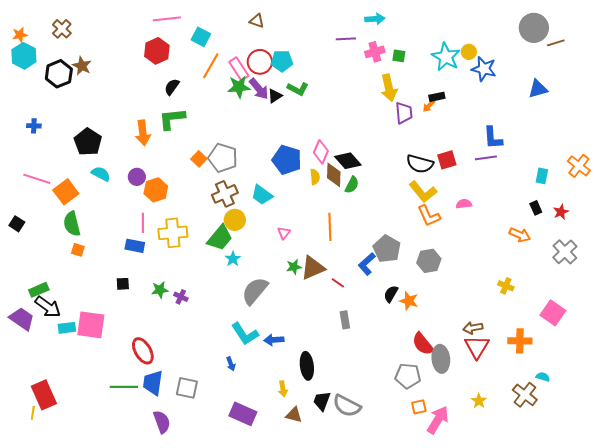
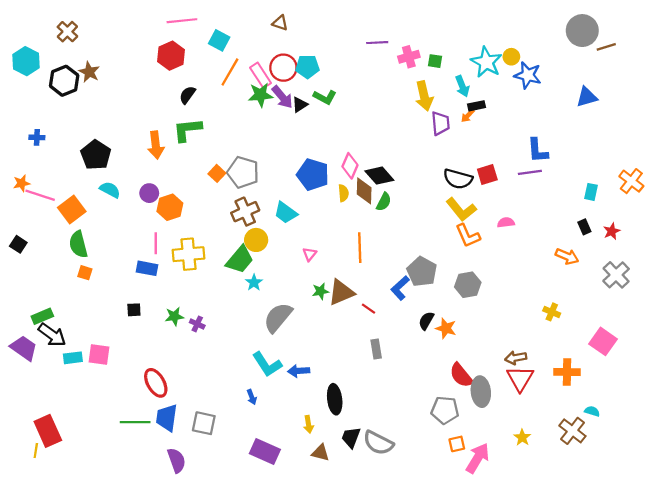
cyan arrow: (375, 19) -> (462, 86), moved, turned 72
orange star: (20, 35) -> (22, 183), moved
pink square: (91, 325) -> (99, 355), size x0.7

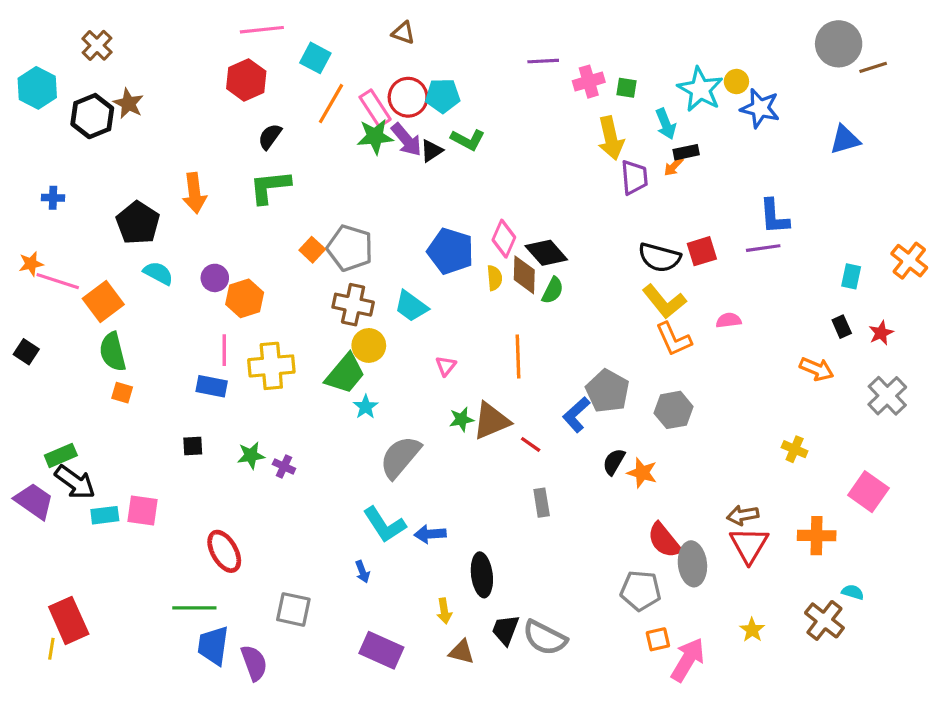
orange arrow: (156, 145) -> (194, 193), moved
brown cross: (245, 212) -> (353, 305), turned 36
blue trapezoid: (167, 418) -> (213, 646), moved

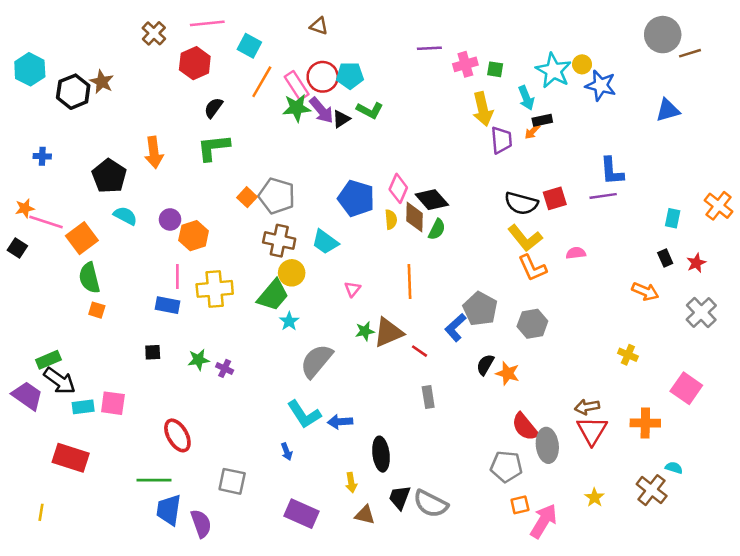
brown cross: (97, 45) -> (154, 33), moved
black square: (26, 352) -> (17, 248), moved
red rectangle: (69, 620) -> (71, 458), moved, turned -48

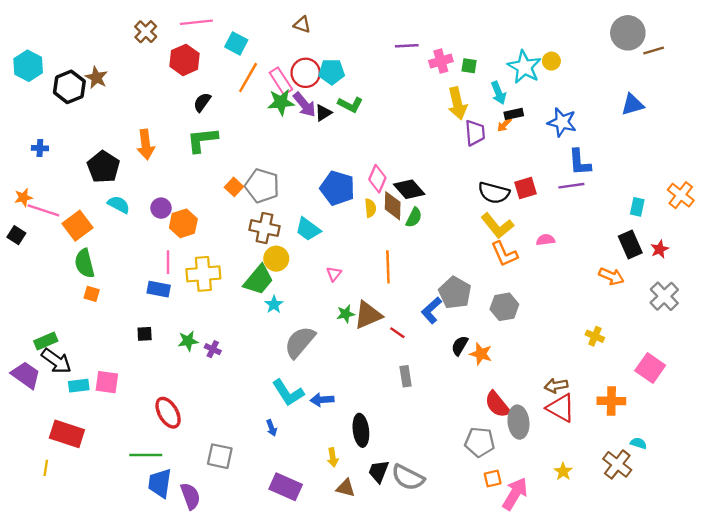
blue star: (601, 85) -> (562, 122), moved
black rectangle: (665, 258) -> (630, 245), size x1.6
red triangle: (592, 430) -> (561, 408), turned -32
yellow line: (41, 512) -> (46, 468), moved

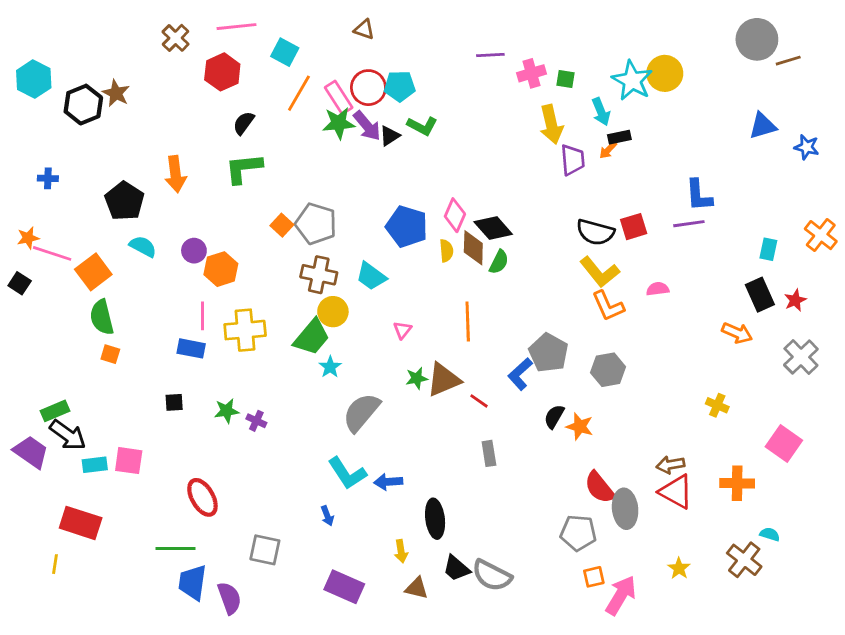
yellow circle: (551, 61) -> (665, 73), size x1.6
blue star: (562, 122) -> (807, 147), moved, size x0.7
black trapezoid: (379, 471) -> (456, 568), turned -70

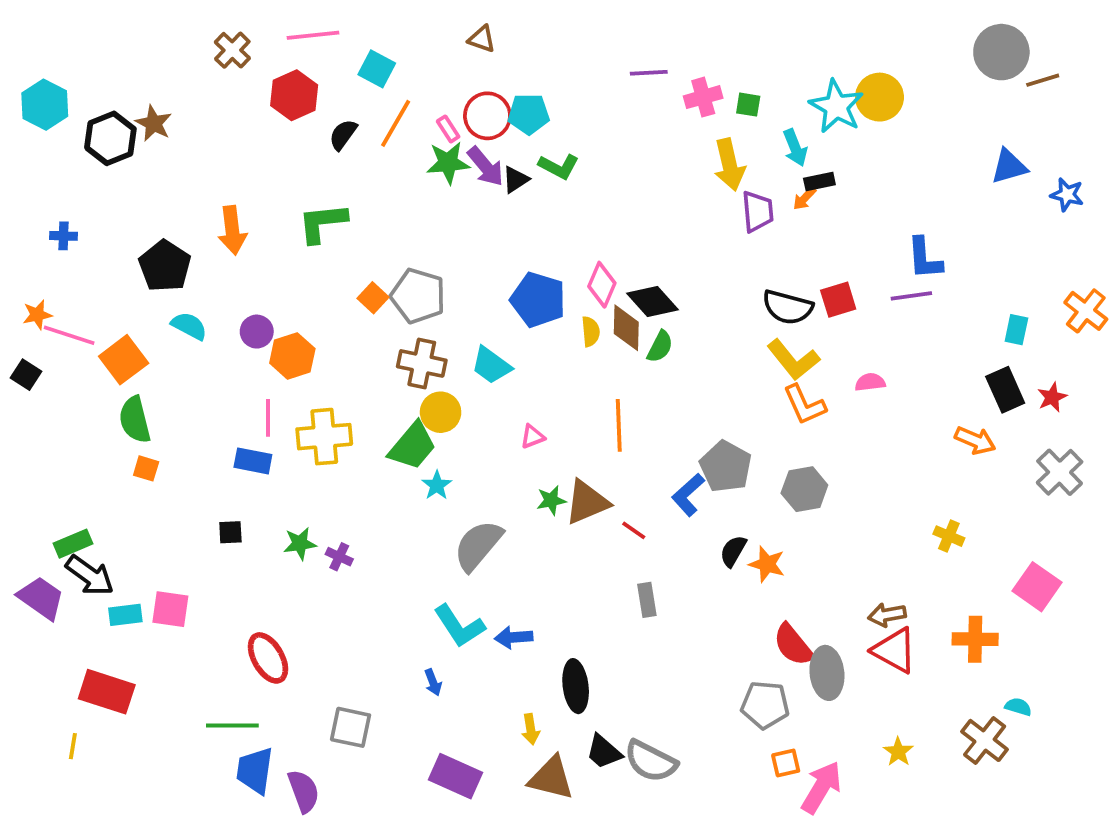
pink rectangle: (339, 97) -> (448, 129), size x0.6
black semicircle: (244, 123) -> (343, 135), moved
pink triangle: (402, 330) -> (532, 437), turned 30
brown triangle: (417, 588) -> (551, 778), size x1.5

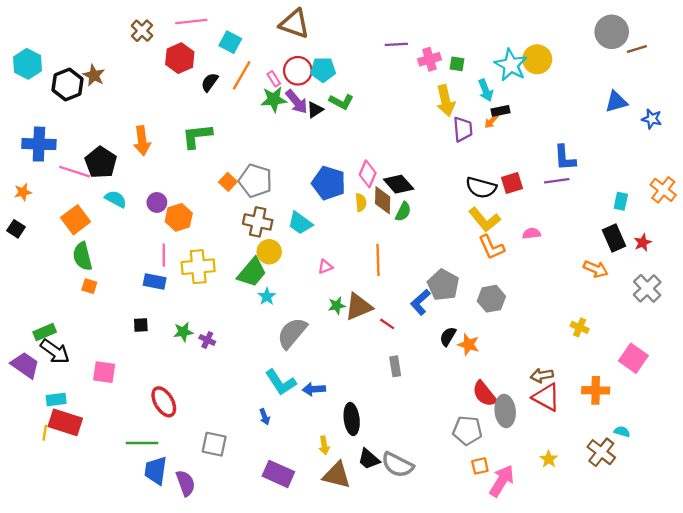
brown triangle: (482, 39) -> (294, 24), size x1.8
blue cross: (64, 236) -> (39, 144), size x2.0
pink line: (69, 335) -> (74, 172), moved
cyan rectangle: (125, 615) -> (56, 400), moved
yellow line: (73, 746) -> (45, 433), moved

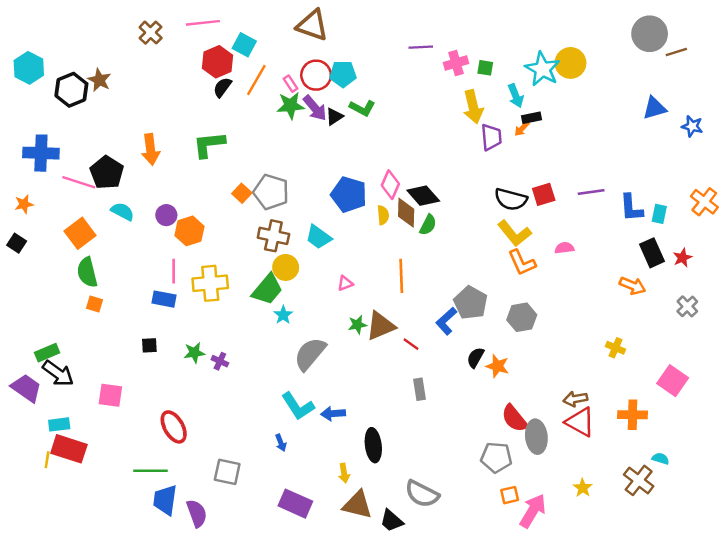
red hexagon: (180, 58) -> (217, 62), moved
blue L-shape: (565, 158) -> (631, 208), moved
gray cross: (647, 288) -> (687, 306), size x0.7
black trapezoid: (369, 459) -> (392, 521), moved

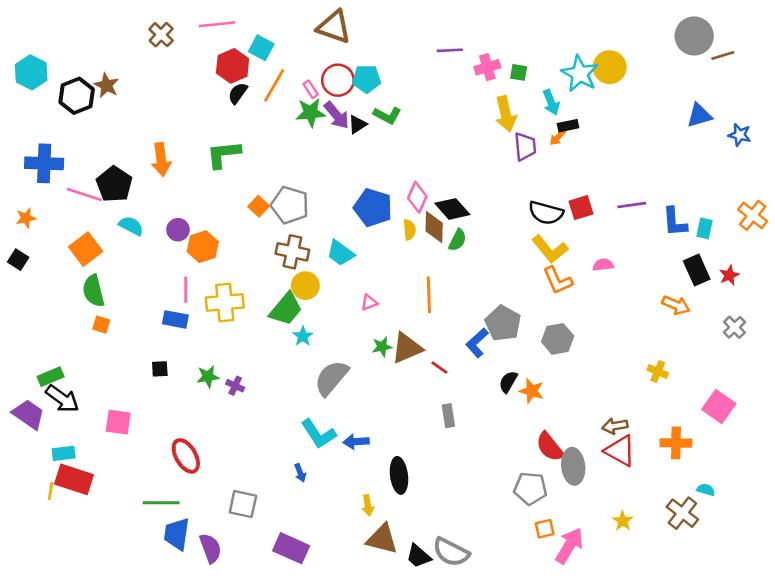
gray semicircle: (422, 494) -> (451, 552), moved
purple rectangle: (295, 504) -> (291, 548), moved

